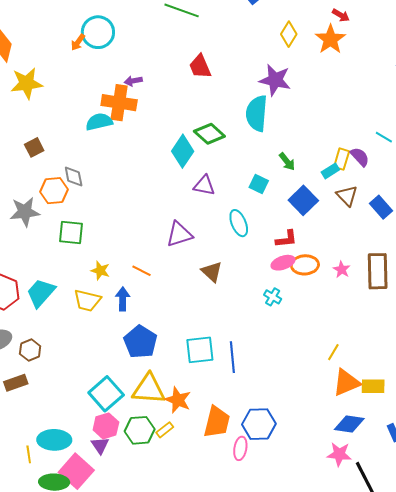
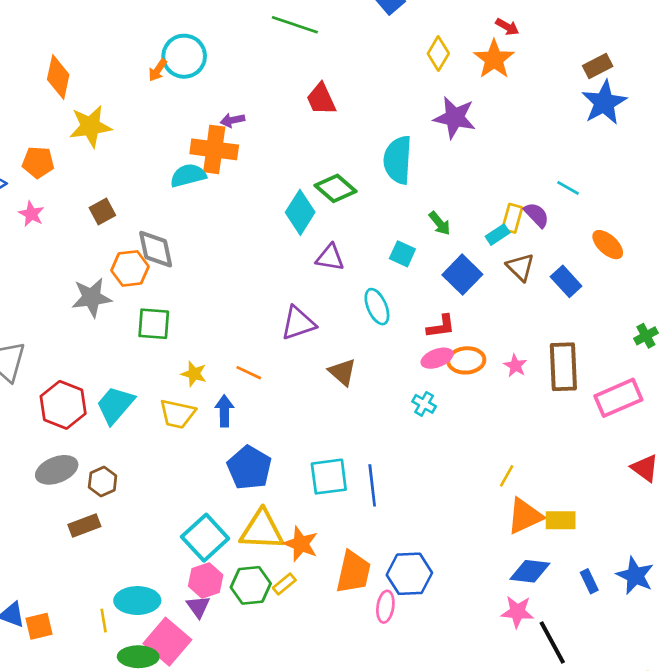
purple star: (275, 80) -> (455, 118), moved
gray diamond: (74, 176) -> (156, 249), size x1.4

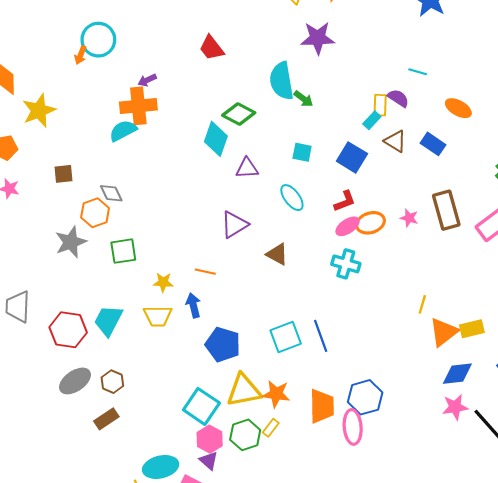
brown square: (102, 211) -> (64, 174), turned 36
green arrow: (440, 223) -> (304, 99), moved
gray diamond: (156, 249) -> (111, 193), size x0.7
cyan cross: (424, 404) -> (346, 264), size x1.5
pink ellipse: (385, 607) -> (353, 427), size x1.4

